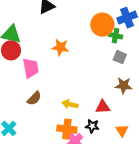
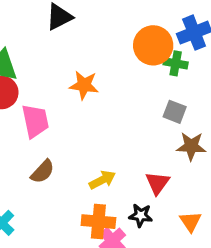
gray square: (120, 57) -> (175, 112), moved
yellow arrow: (70, 104) -> (102, 180), turned 140
red triangle: (103, 107) -> (157, 183), turned -49

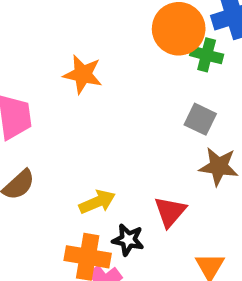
black star: (141, 215) -> (128, 240), moved

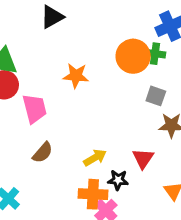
orange circle: (179, 29) -> (133, 56), moved

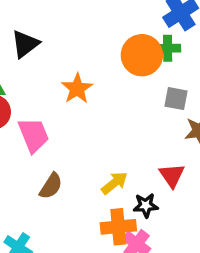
black triangle: (52, 17) -> (25, 44), moved
orange star: (76, 76) -> (77, 89), turned -30

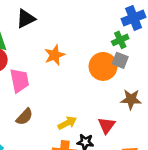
green cross: (168, 48) -> (120, 40), turned -35
orange circle: (142, 55) -> (103, 66), moved
gray square: (176, 99) -> (120, 60), moved

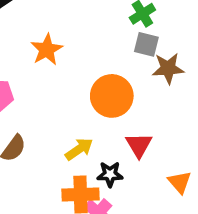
orange circle: (103, 66) -> (112, 96), moved
brown star: (131, 99) -> (168, 68), moved

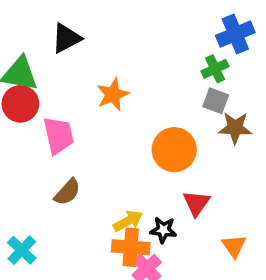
yellow arrow: (79, 149) -> (128, 221), moved

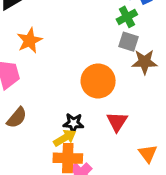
orange star: (113, 95) -> (30, 41), moved
black star: (163, 230) -> (73, 123), moved

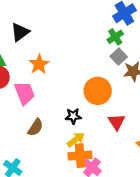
gray square: (128, 42) -> (119, 57), turned 35
black star: (73, 123) -> (73, 116), moved

